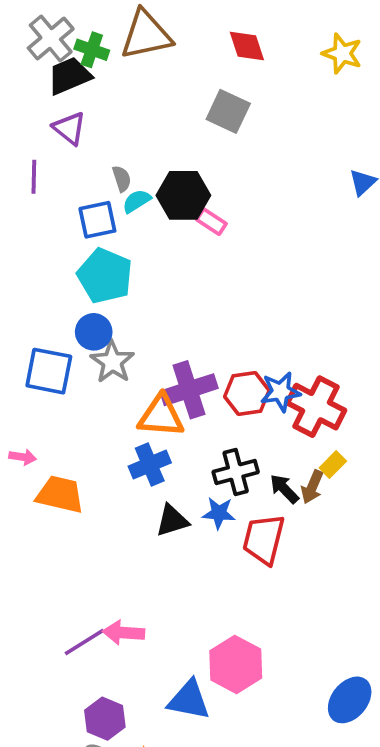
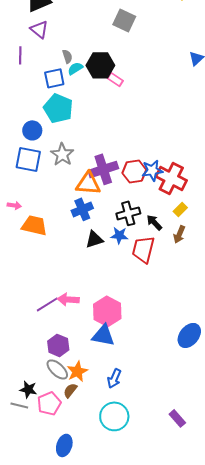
blue circle: (94, 332) -> (32, 130), moved
brown arrow: (312, 487) -> (179, 234), moved
pink hexagon: (236, 664) -> (107, 311), moved

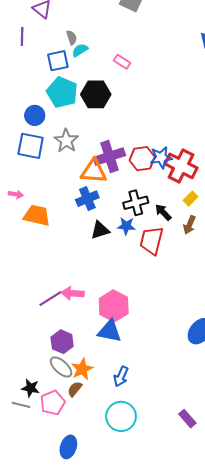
black hexagon: (100, 65) -> (96, 94), moved

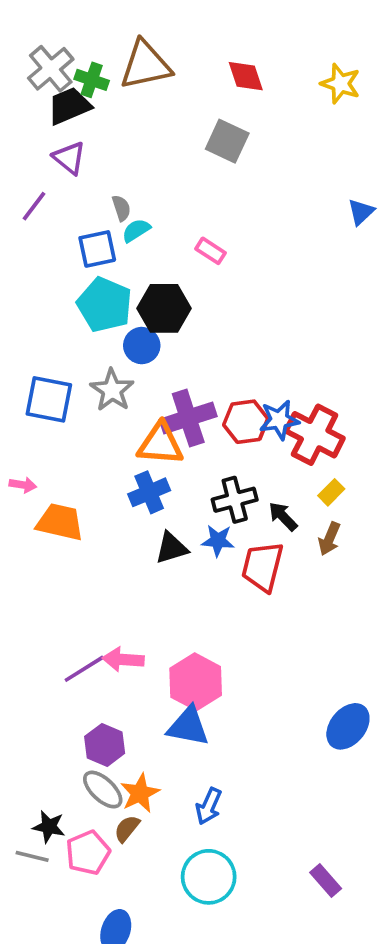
purple line: (22, 36) -> (34, 206), turned 36
blue circle: (35, 115) -> (142, 346), moved

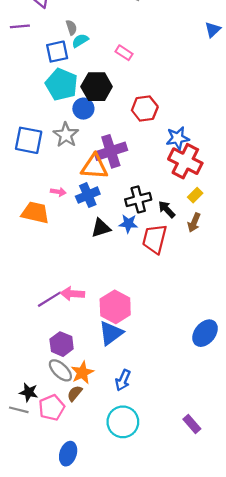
purple line: (34, 206) -> (20, 26), turned 48
blue star: (279, 420) -> (178, 138), moved
red hexagon: (246, 422) -> (145, 109), moved
pink arrow: (23, 485) -> (58, 192), moved
blue triangle: (188, 726) -> (111, 333), turned -48

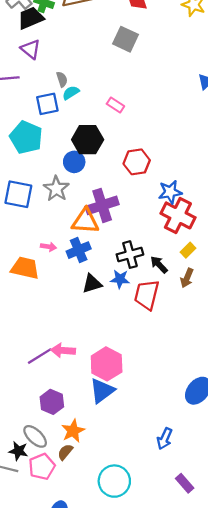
cyan pentagon: (62, 84) -> (26, 137), moved
gray ellipse: (60, 370) -> (35, 436), moved
blue arrow: (123, 380) -> (165, 439), moved

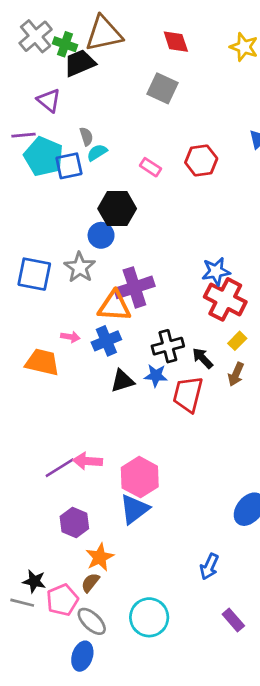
black trapezoid: (31, 18) -> (80, 63), moved
cyan pentagon: (26, 137) -> (44, 156), moved
red hexagon: (137, 162) -> (201, 161), moved
gray ellipse: (35, 436) -> (92, 621), moved

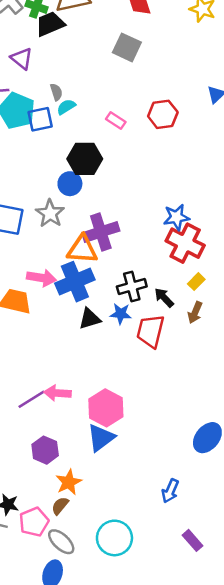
pink arrow: (70, 337) -> (41, 278), size x1.6
blue cross: (106, 341) -> (75, 282), size x1.4

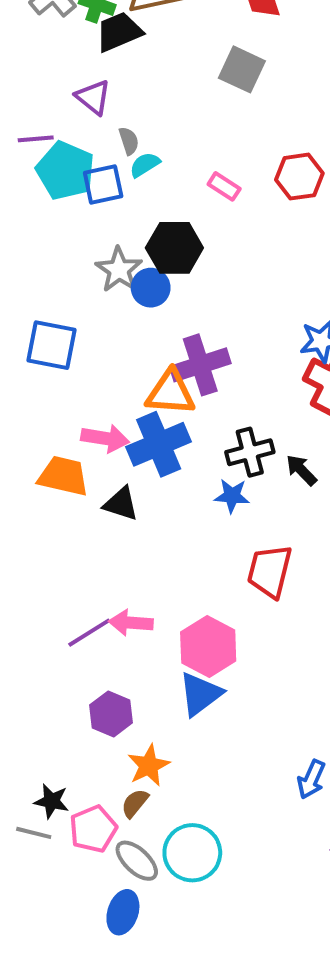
purple triangle: (22, 59) -> (93, 97), moved
gray star: (50, 213) -> (119, 270), moved
black triangle: (90, 319) -> (121, 504), moved, turned 35
red trapezoid: (150, 331) -> (270, 571), moved
cyan circle: (114, 538) -> (192, 853), moved

